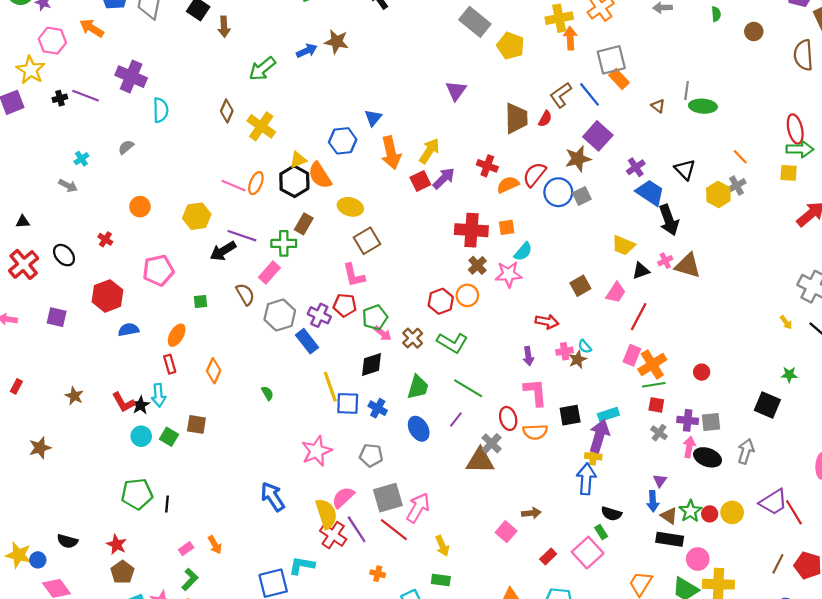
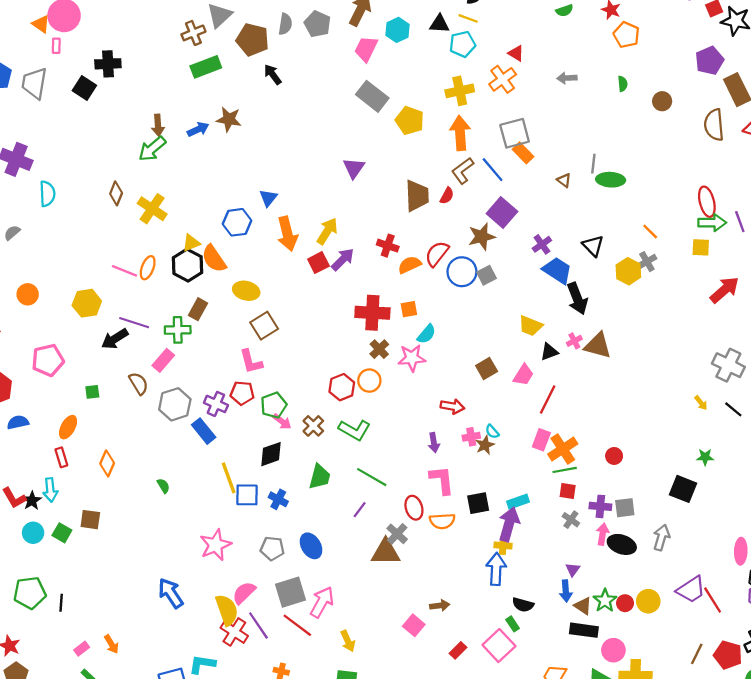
brown arrow: (224, 27) -> (158, 125), moved
orange arrow: (570, 38) -> (460, 133), moved, size x1.4
blue ellipse: (419, 429) -> (311, 546), moved

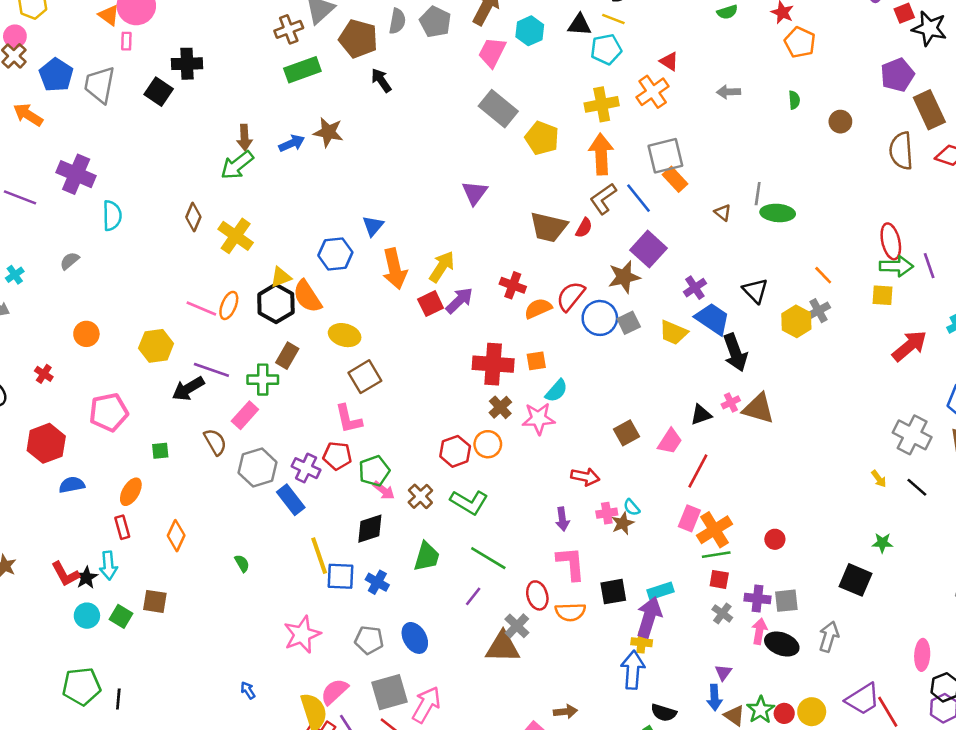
brown trapezoid: (417, 196) -> (549, 227), turned 104
yellow trapezoid: (530, 326) -> (673, 333), moved
blue arrow: (171, 593) -> (248, 690), size x0.5

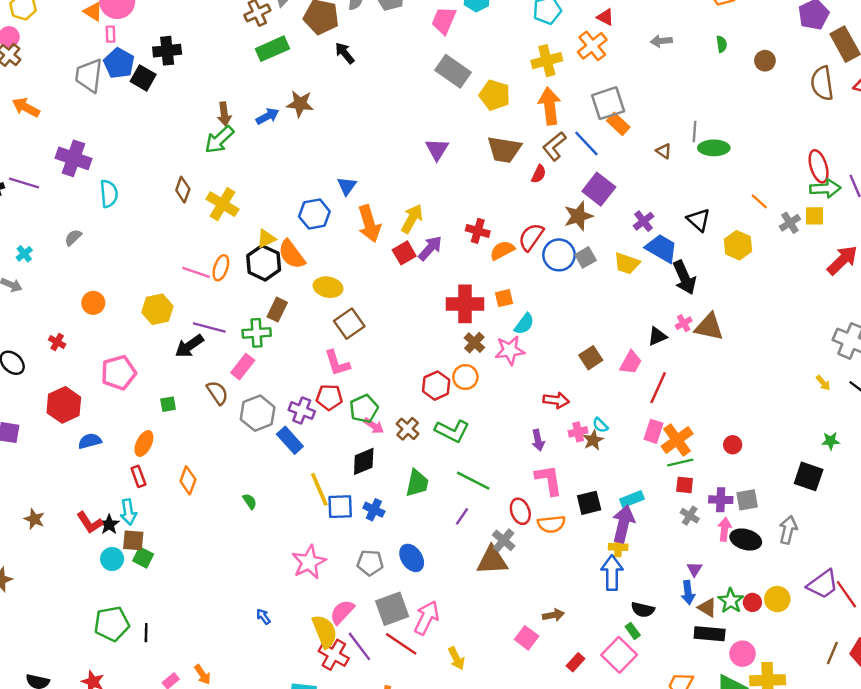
blue pentagon: (56, 75) -> (119, 63), moved
brown trapezoid: (549, 227) -> (504, 149), moved
gray cross: (818, 311) -> (790, 223), moved
brown square: (155, 601) -> (133, 540), moved

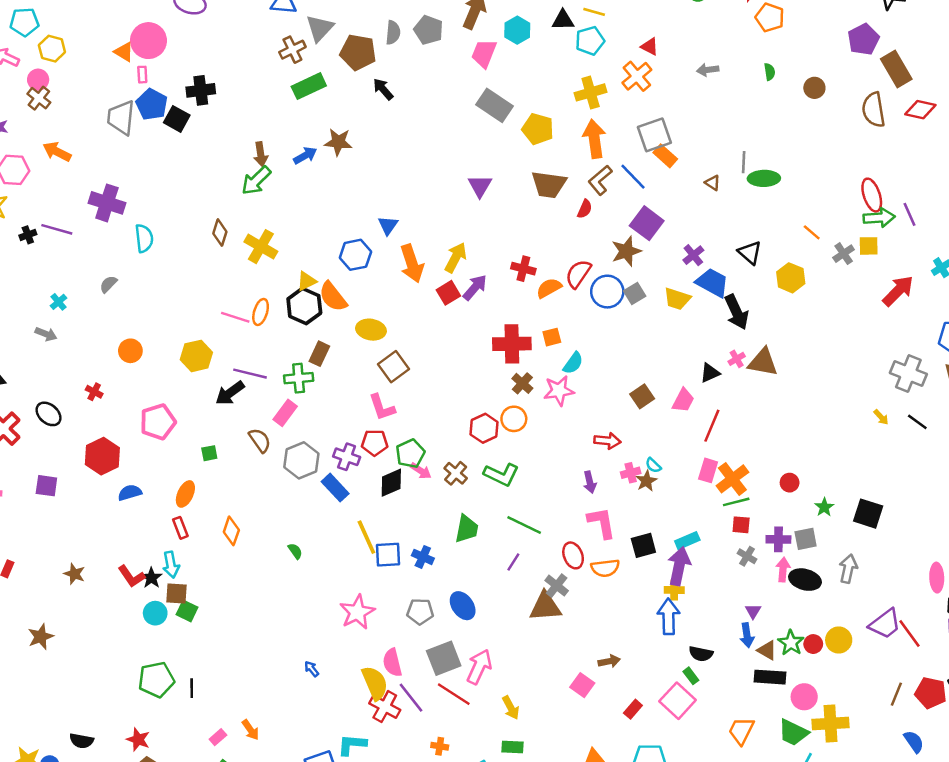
green star: (831, 441) -> (824, 507), moved, turned -30
black diamond: (364, 461) -> (391, 483), moved
pink semicircle: (342, 612) -> (392, 663), turned -56

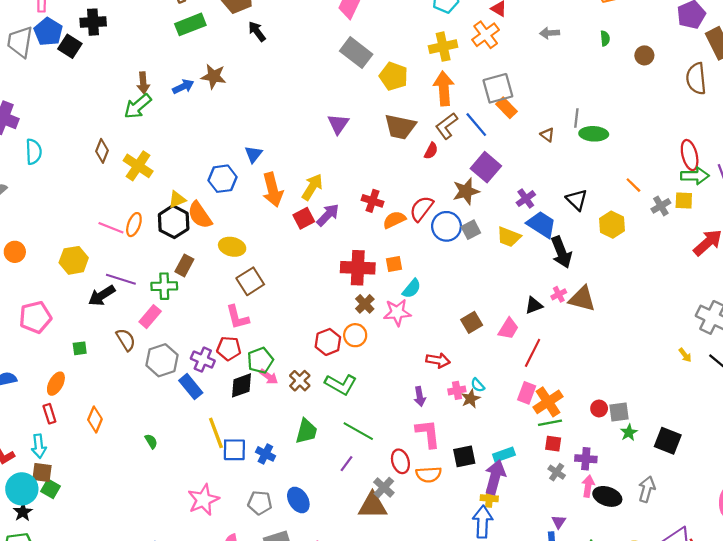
gray square: (806, 539) -> (619, 412), moved
black star: (151, 578) -> (23, 512), moved
cyan circle: (155, 613) -> (22, 489), size x1.5

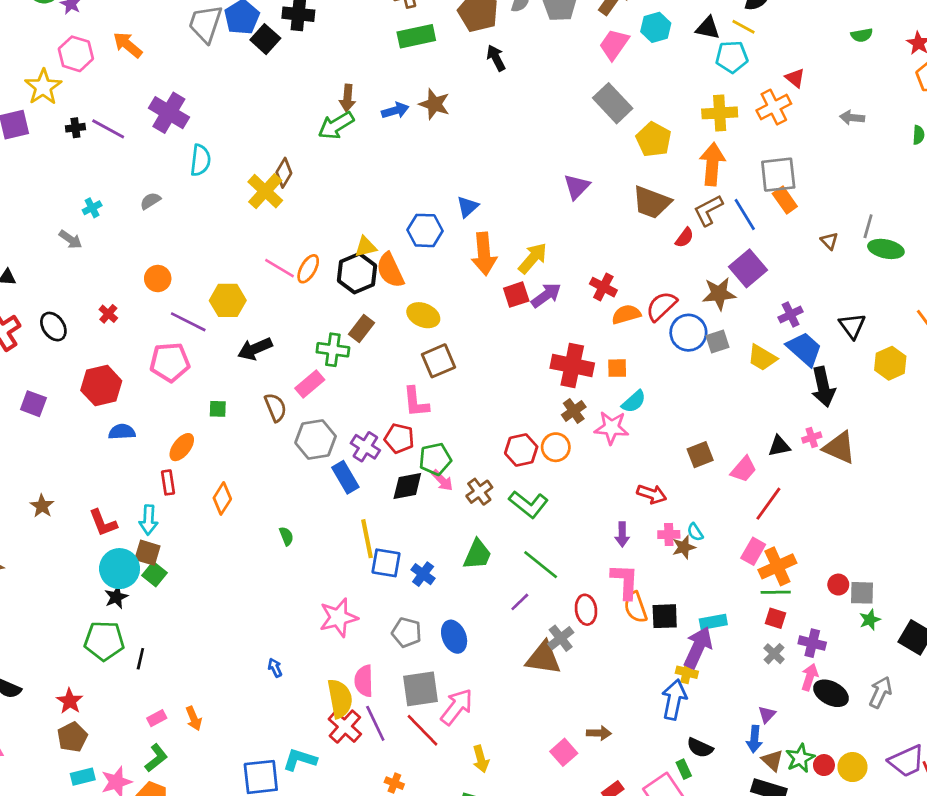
yellow cross: (138, 166) -> (265, 191), moved
purple line: (121, 279) -> (188, 322), moved
orange semicircle: (429, 474) -> (636, 607), moved, turned 65

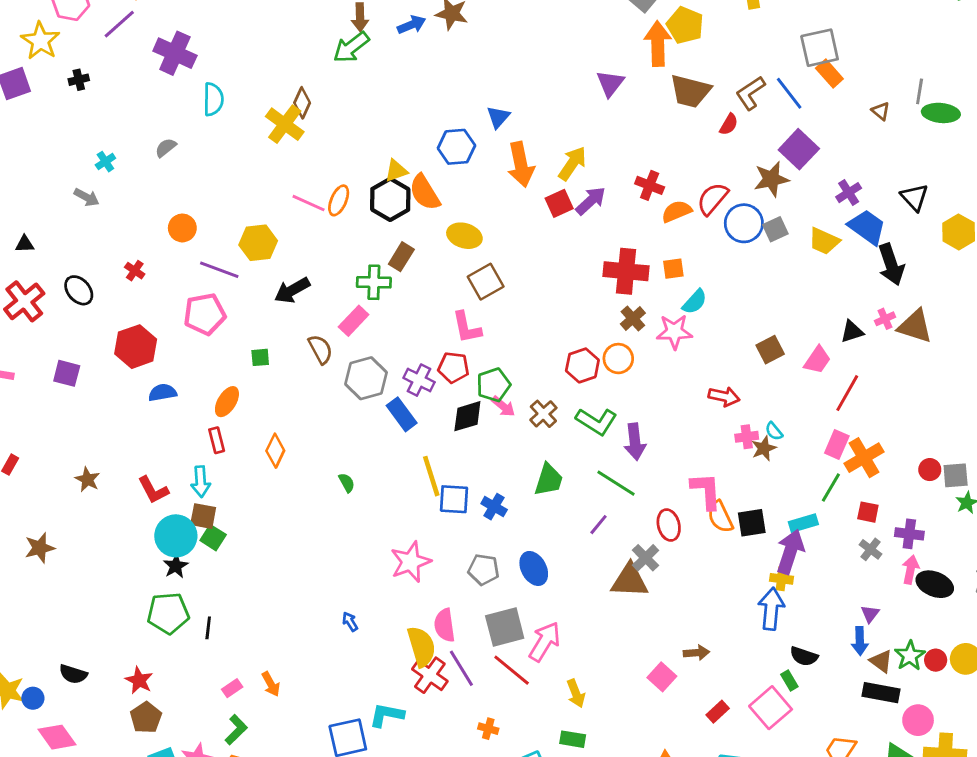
purple line: (108, 129) -> (119, 24), moved, turned -64
orange arrow: (712, 164) -> (658, 44), moved
purple arrow: (622, 534) -> (635, 442), moved, size x1.4
green line: (776, 592) -> (831, 487), moved, turned -52

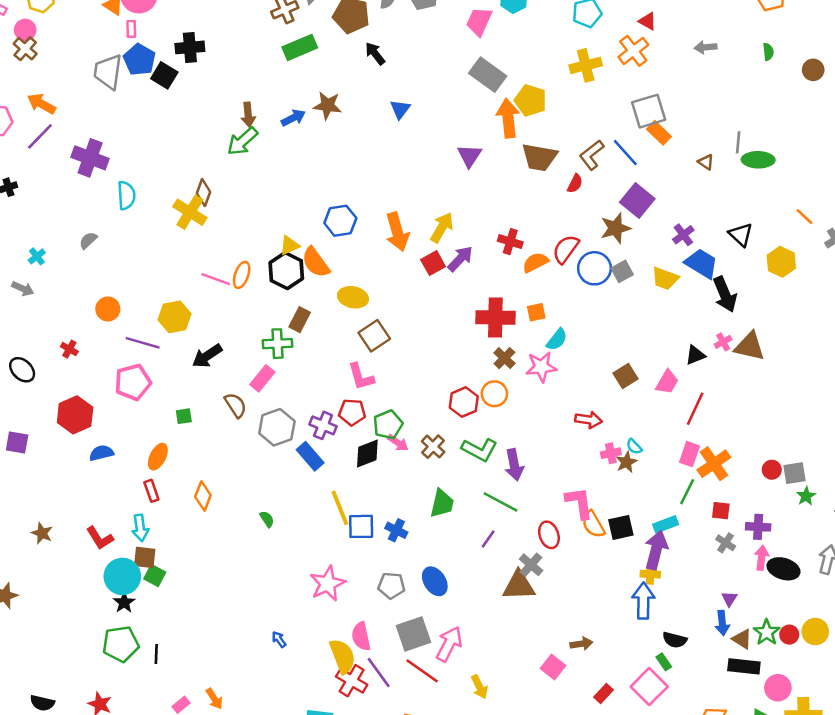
blue triangle: (498, 117) -> (400, 109), moved

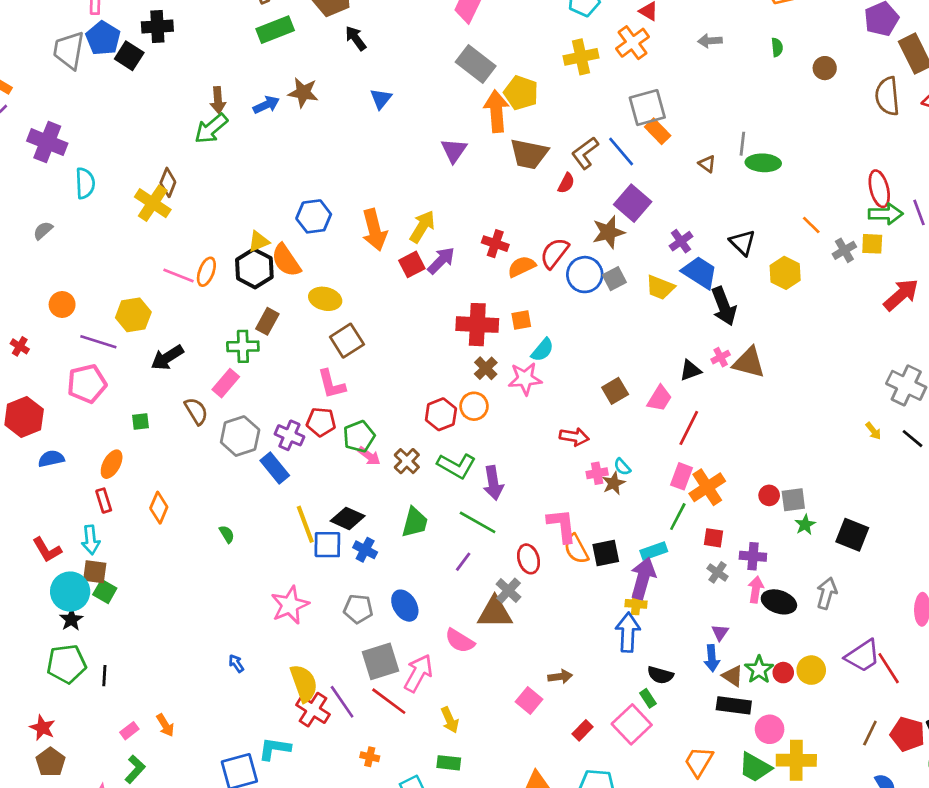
black diamond: (367, 454) -> (348, 518), moved, turned 44
pink semicircle: (361, 636) -> (460, 641), moved, turned -48

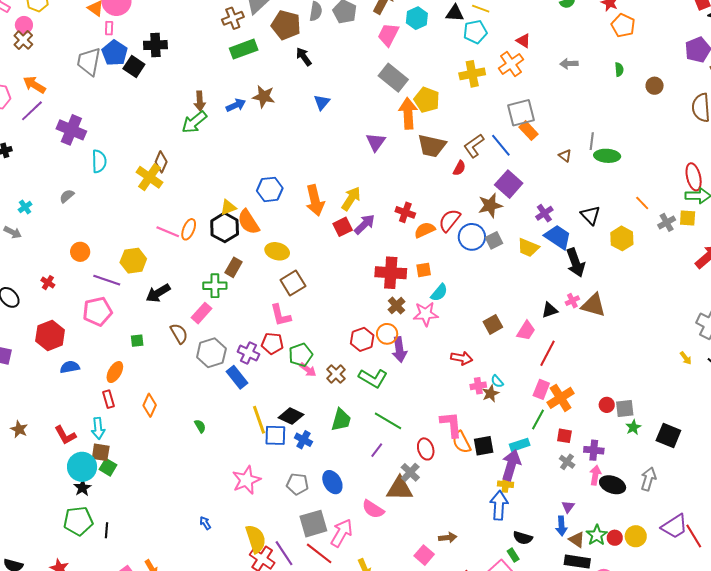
purple arrow: (493, 483) -> (399, 350), moved

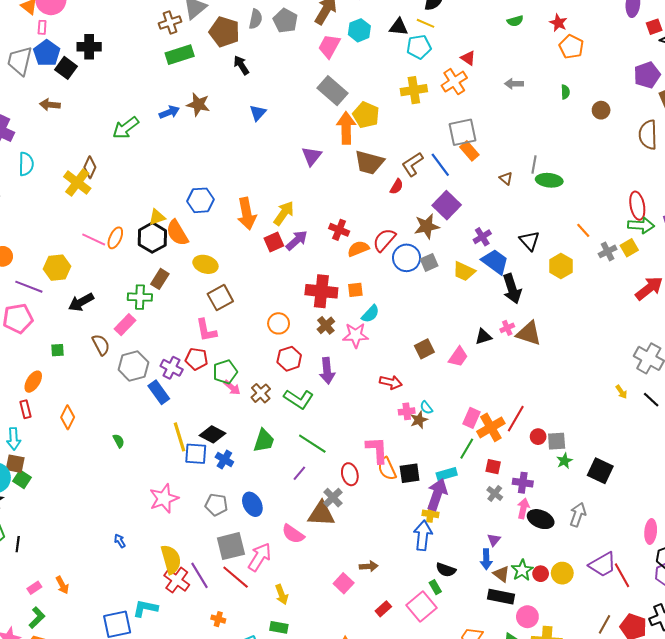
brown arrow: (200, 101) -> (50, 105), moved, turned 96
yellow square: (688, 218) -> (629, 248), turned -36
orange circle: (387, 334) -> (279, 323), moved
red line: (548, 353) -> (516, 419), moved

